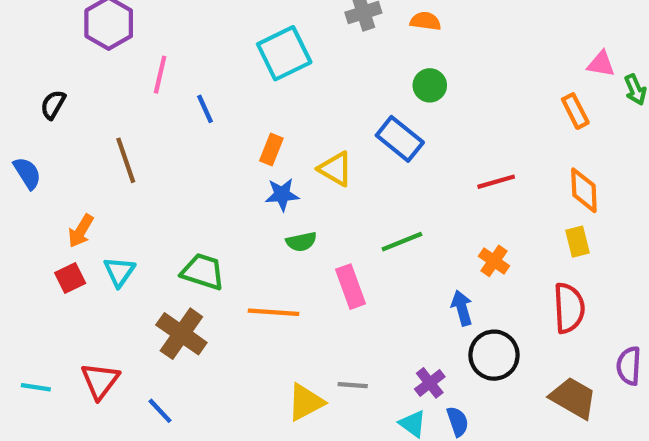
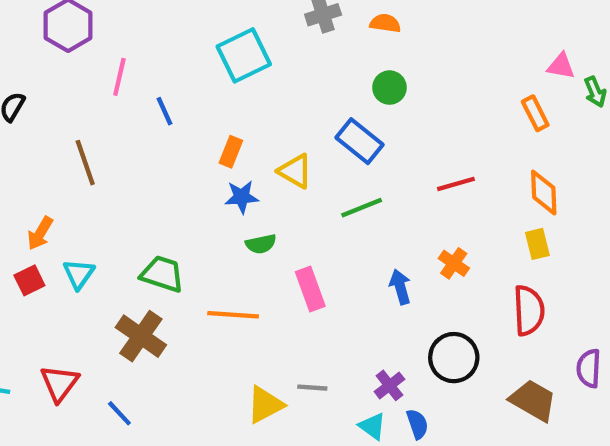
green line: (402, 242) -> (362, 208), moved
blue arrow: (462, 308) -> (400, 287), moved

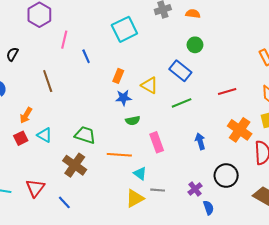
orange cross: (454, 263) -> (240, 130), moved, size x1.6
cyan triangle: (79, 274) -> (45, 135), turned -35
cyan triangle: (372, 426) -> (140, 173), moved

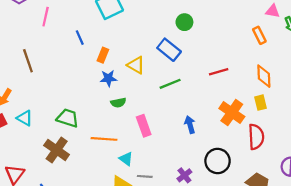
blue line: (86, 56) -> (80, 38), moved

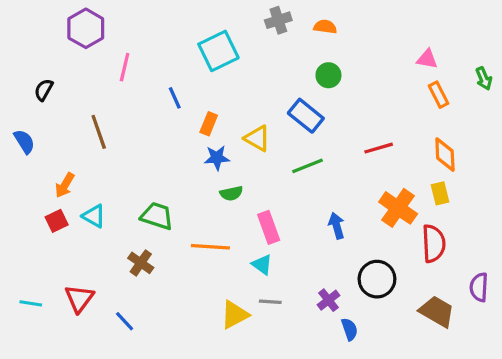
pink triangle: (273, 11) -> (427, 59), moved
brown cross: (57, 150) -> (141, 263), size x0.7
cyan triangle: (126, 159) -> (262, 265), moved

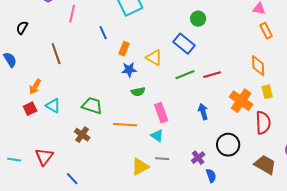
red line: (379, 148) -> (212, 75), moved
orange diamond: (445, 155) -> (258, 66), moved
blue line: (125, 321) -> (72, 179), moved

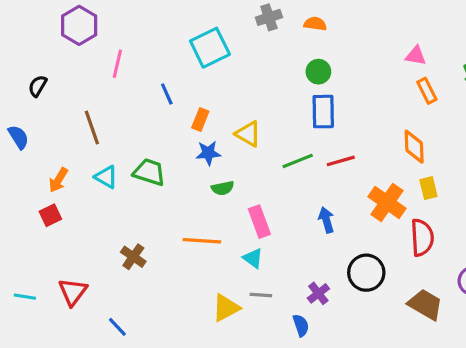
blue rectangle: (184, 44) -> (323, 112), moved, turned 50
cyan triangle: (53, 106) -> (106, 177), moved
green trapezoid: (92, 106) -> (149, 172), moved
blue semicircle: (211, 176) -> (301, 325), moved

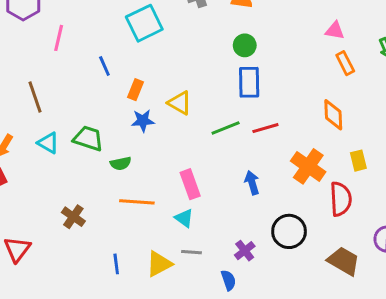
green semicircle: (223, 188) -> (121, 164), moved
yellow rectangle: (428, 188) -> (358, 161), moved
blue line: (117, 327) -> (116, 264), moved, turned 36

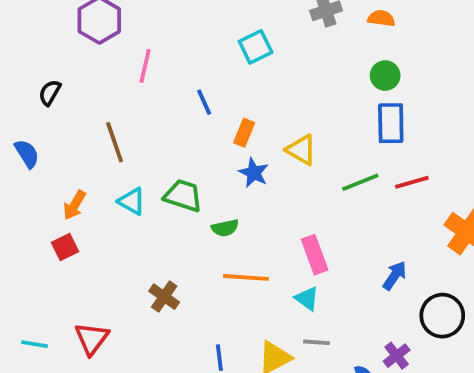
cyan square: (144, 23) -> (256, 47), size x0.7
blue star: (143, 121) -> (254, 173), turned 30
blue arrow: (252, 183) -> (395, 276), moved, turned 50
purple cross: (245, 251) -> (397, 356), moved

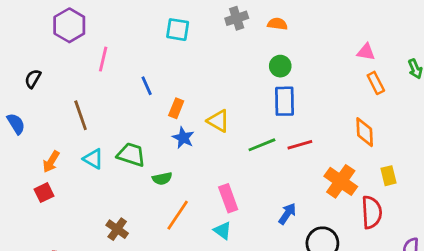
cyan square: (256, 47) -> (178, 30), moved, turned 35
orange line: (246, 277) -> (178, 215), turned -60

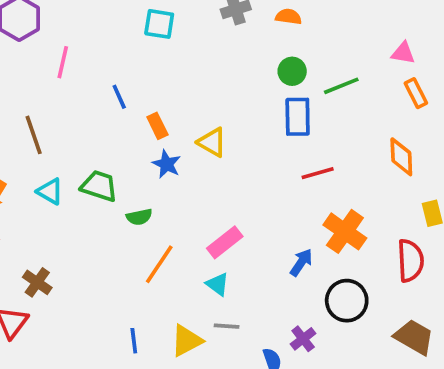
orange rectangle: (176, 108) -> (157, 126), turned -48
green line: (262, 145) -> (341, 86), moved
orange cross: (341, 181) -> (345, 231), moved
pink rectangle: (228, 198) -> (225, 242), turned 72
brown cross: (117, 229) -> (37, 282), moved

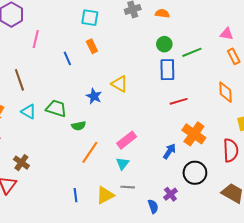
orange rectangle: (157, 126) -> (92, 46), moved
cyan triangle: (217, 284) -> (123, 164), turned 32

